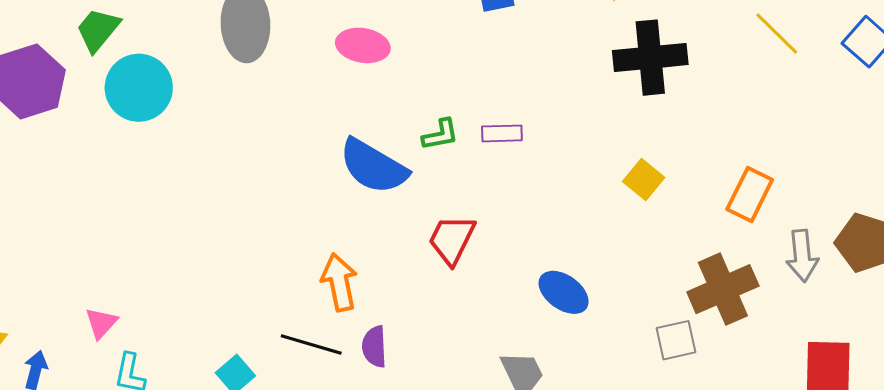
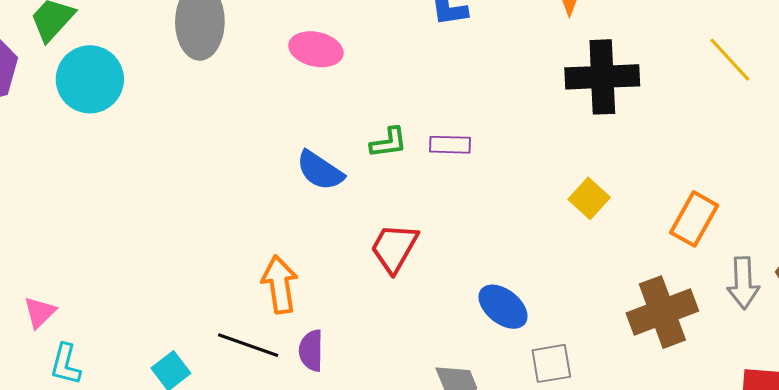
blue semicircle: (373, 166) -> (320, 171), size x0.7
gray square: (676, 340) -> (551, 363), moved

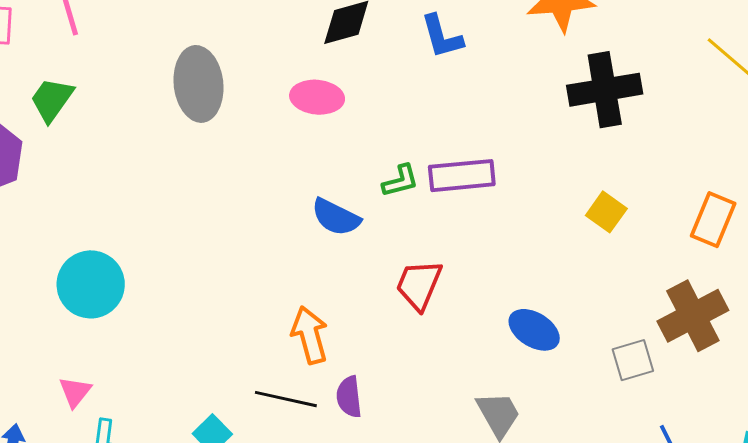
cyan circle: (90, 79) -> (91, 284), moved
purple rectangle: (450, 145) -> (462, 176), size x1.6
gray square: (551, 363) -> (633, 360), moved

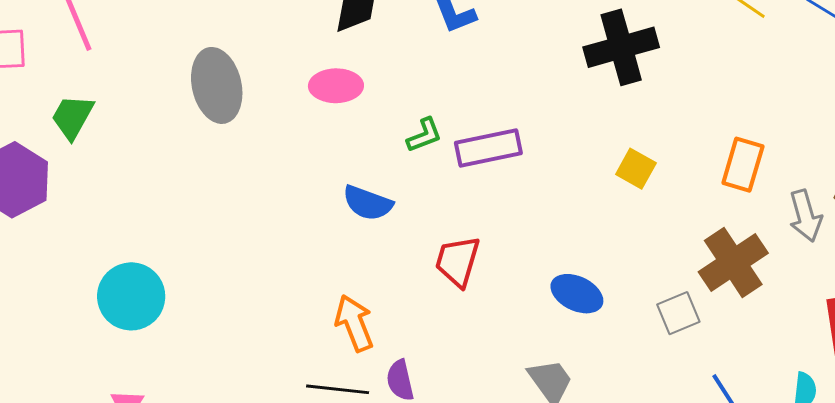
green L-shape: (400, 181) -> (424, 135), moved

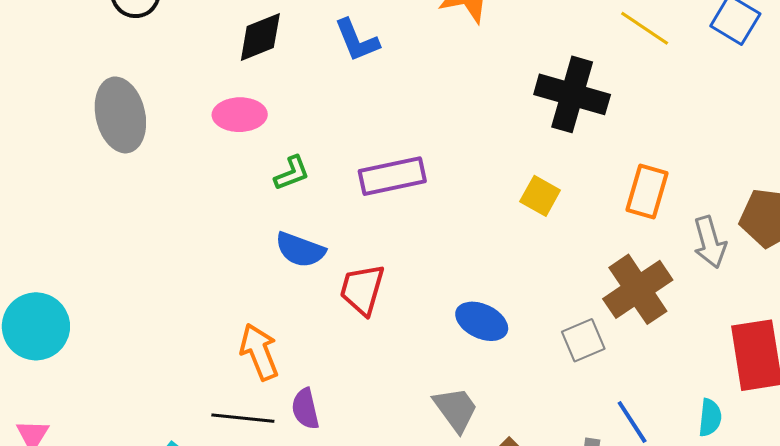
black cross: (621, 47) -> (572, 94), moved, turned 32
green L-shape: (424, 135) -> (292, 173), moved
blue semicircle: (368, 203) -> (300, 250), moved

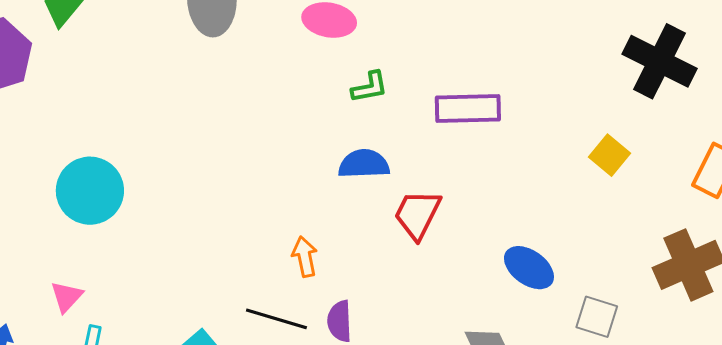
blue semicircle: (300, 250) -> (364, 164), turned 147
gray square: (583, 340) -> (597, 317), moved, turned 30
orange arrow: (259, 352) -> (305, 257), size x0.7

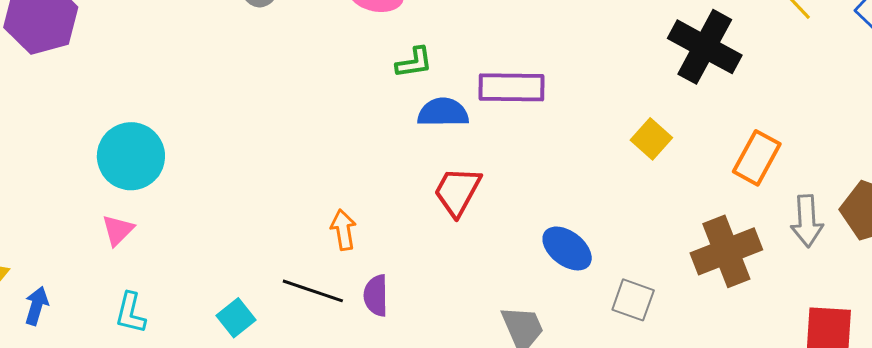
blue semicircle: (364, 164) -> (443, 112), moved
pink triangle: (67, 297) -> (118, 230), moved

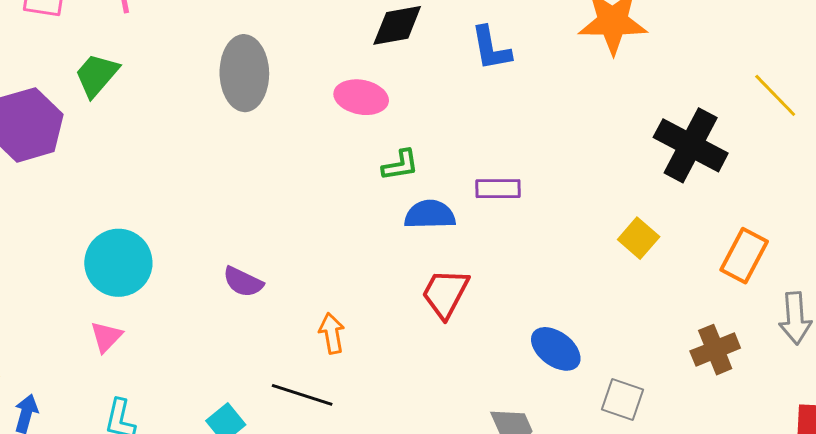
purple rectangle: (512, 87) -> (498, 189), size x0.7
brown cross: (726, 251) -> (715, 350), size x0.7
purple semicircle: (376, 295) -> (243, 282), moved, turned -63

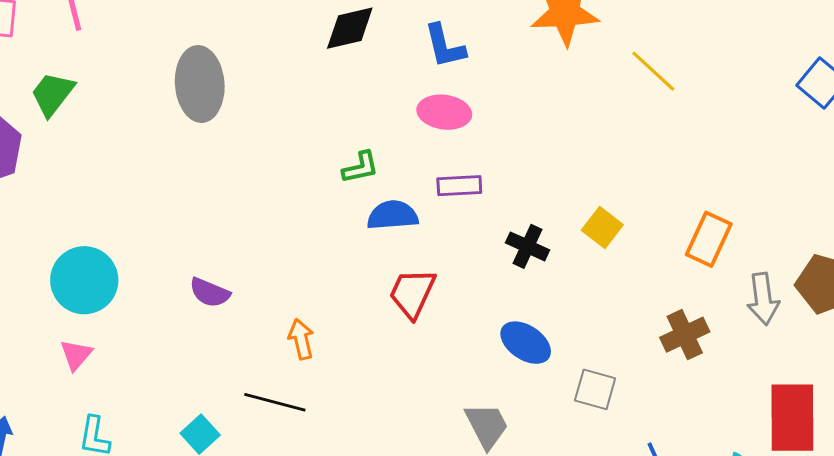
yellow line: (775, 95) -> (653, 71), moved
pink ellipse: (361, 97) -> (444, 112), moved
black cross: (691, 145) -> (528, 246), moved, size x0.6

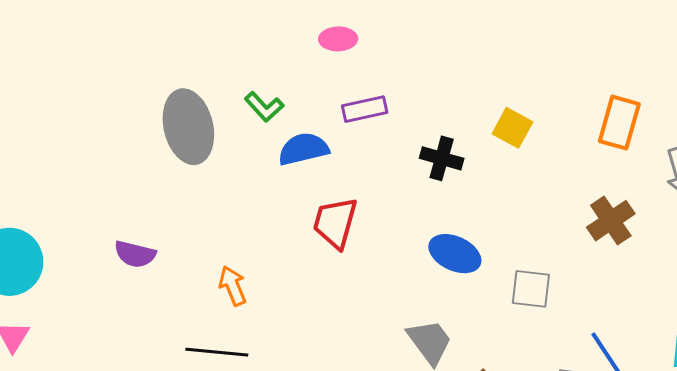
gray ellipse: (200, 84) -> (188, 127), moved
pink ellipse: (444, 112) -> (338, 39), size x0.7
green L-shape: (360, 167) -> (264, 107), turned 69

